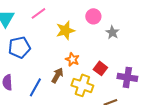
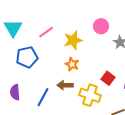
pink line: (38, 13) -> (46, 32), moved
orange star: (72, 59) -> (72, 64), moved
brown arrow: (57, 75) -> (65, 85), turned -119

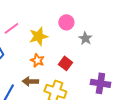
red square: (108, 78) -> (65, 63), moved

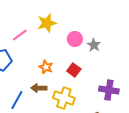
pink circle: (66, 22) -> (75, 39), moved
yellow star: (38, 36) -> (47, 23), moved

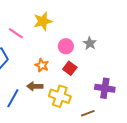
pink line: (20, 35) -> (16, 33), turned 70
pink circle: (75, 39) -> (66, 46), moved

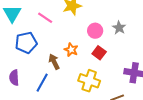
brown arrow: (35, 86) -> (54, 62), moved, turned 63

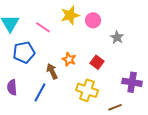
pink circle: (95, 31) -> (93, 20), moved

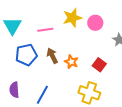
pink line: (43, 27) -> (45, 30), turned -42
brown arrow: (52, 71) -> (52, 56), moved

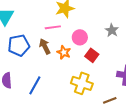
pink circle: (95, 23) -> (80, 37), moved
pink line: (45, 30) -> (53, 27), moved

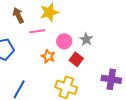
gray star: (112, 30) -> (86, 39), moved
brown arrow: (45, 46) -> (18, 15), moved

